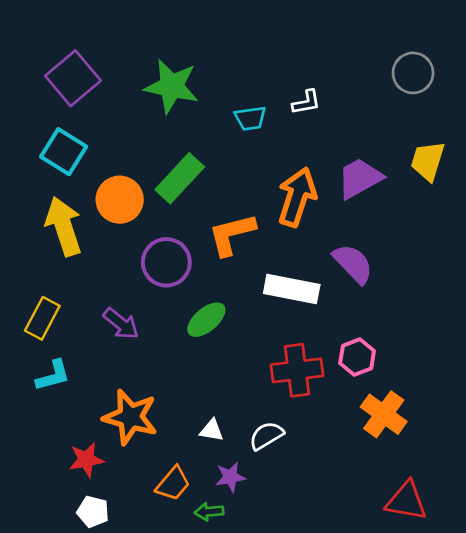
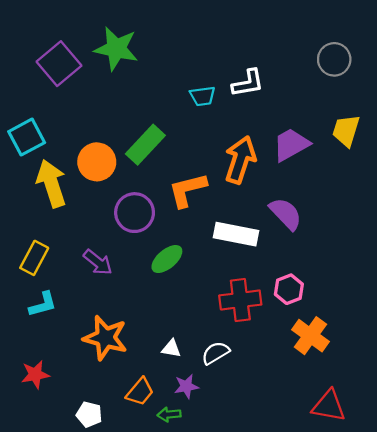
green star: (172, 86) -> (116, 49), moved
white L-shape: (306, 102) -> (248, 83), size x1.4
cyan square: (64, 152) -> (27, 137), moved, turned 30
red star: (86, 460) -> (35, 374), moved
white pentagon: (93, 512) -> (89, 414), moved

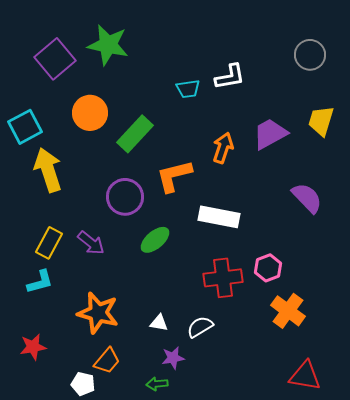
orange arrow: (240, 160) -> (223, 148), size x0.7
orange circle: (97, 162) -> (90, 113), moved
purple semicircle: (286, 214) -> (307, 198), moved
yellow rectangle: (34, 258) -> (49, 243), moved
orange trapezoid: (140, 392) -> (107, 361), moved

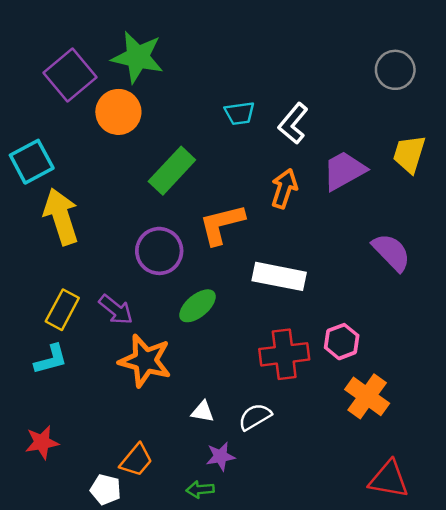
white L-shape: (230, 77) -> (293, 123), moved, turned 140
orange circle: (90, 113) -> (118, 112), moved
orange star: (98, 313) -> (145, 361), moved

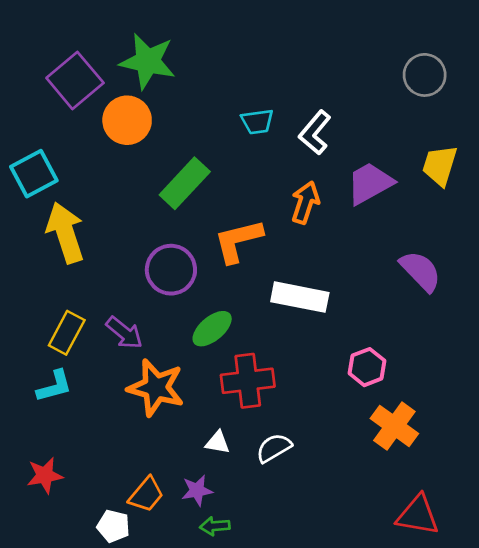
red cross: (284, 354) -> (248, 381), moved
purple star: (220, 456) -> (197, 490), moved

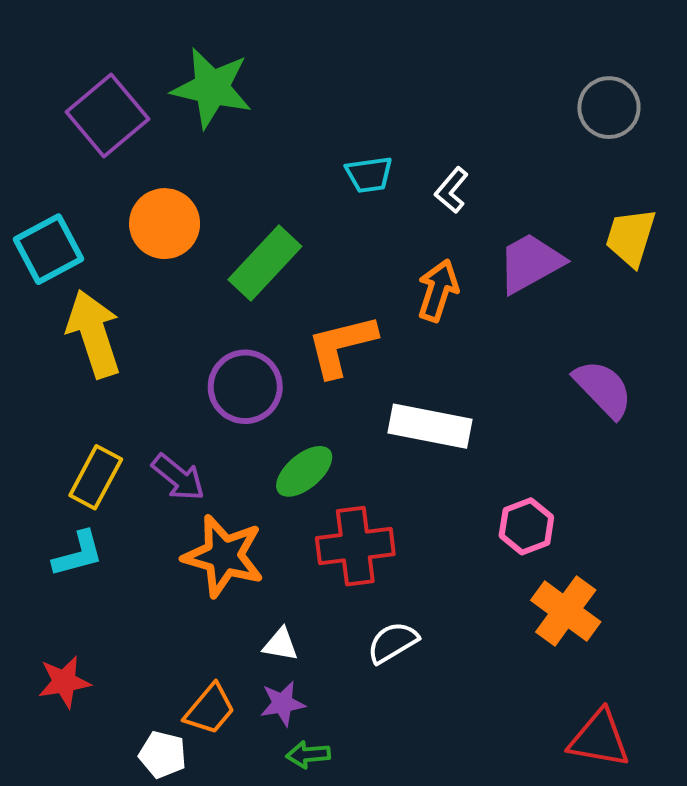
orange circle: (127, 120) -> (165, 224), moved
white L-shape: (315, 133) -> (452, 190), size x0.7
white triangle: (218, 442) -> (281, 644), moved

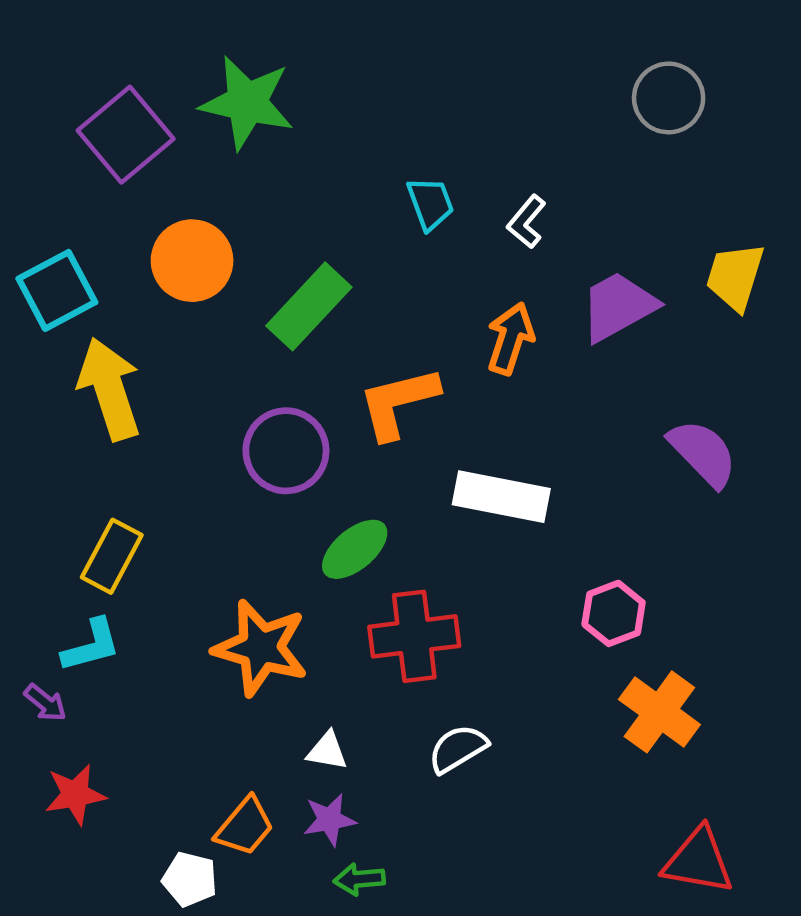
gray circle: (609, 108) -> (669, 98), moved
cyan trapezoid: (369, 174) -> (430, 203), turned -102
purple arrow: (178, 477) -> (45, 703), moved, size x0.7

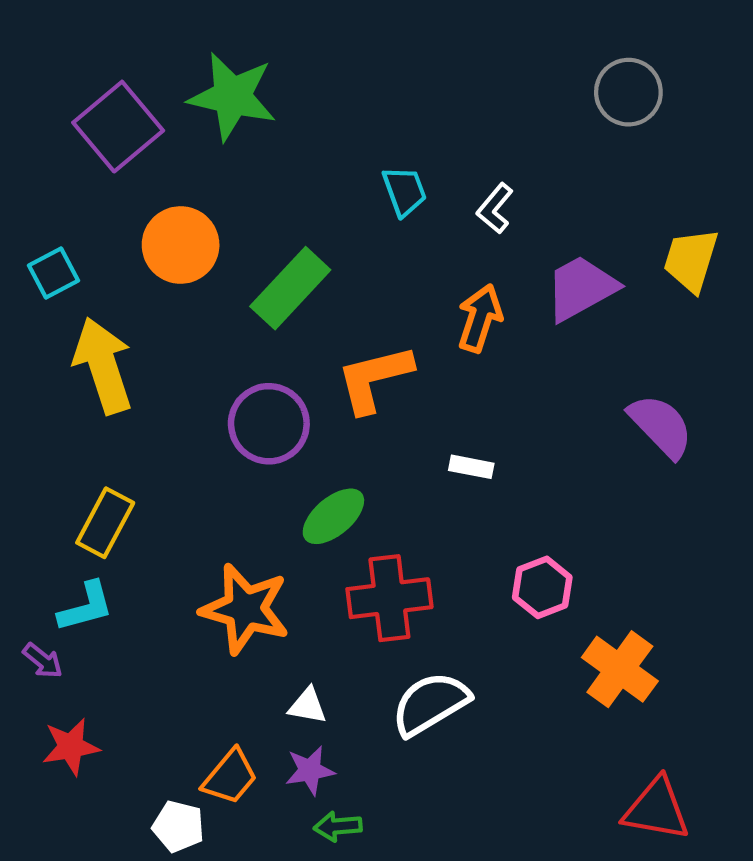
cyan square: (57, 290) -> (54, 273), size x0.7
white rectangle: (501, 497) -> (471, 467), size x0.5
pink hexagon: (614, 613) -> (542, 587), moved
white semicircle: (458, 749) -> (430, 704), size x1.4

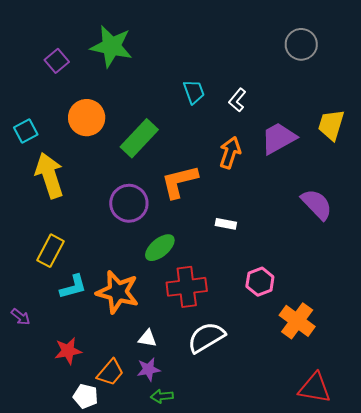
purple square: (118, 127) -> (57, 61), size x0.6
cyan L-shape: (86, 607) -> (73, 287), moved
red star: (71, 747) -> (68, 351), moved

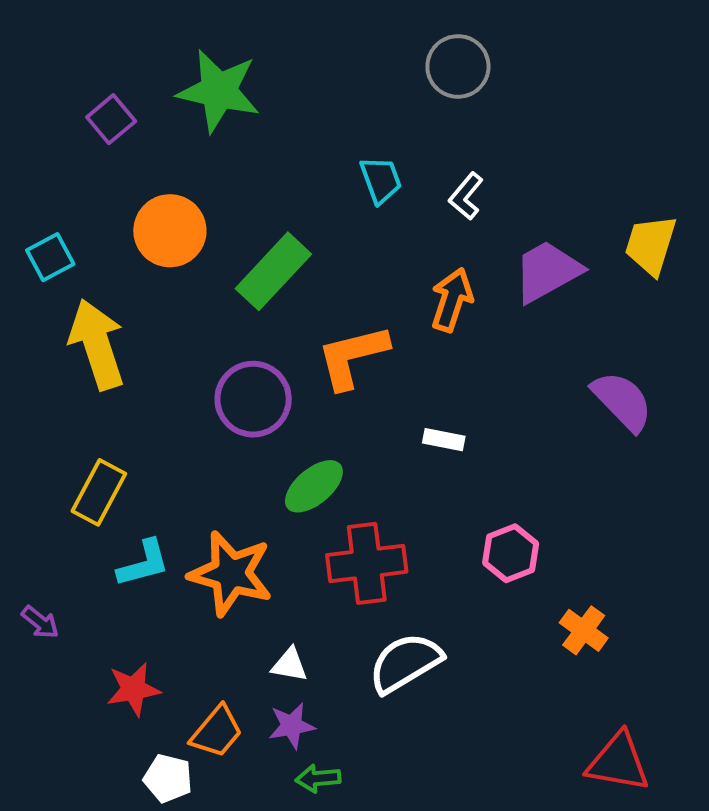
gray circle: (301, 44) -> (458, 66), moved
orange cross: (297, 321) -> (584, 630), size x0.7

